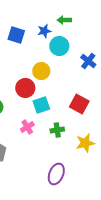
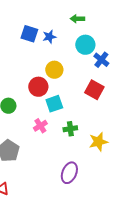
blue star: (44, 31) -> (49, 37), moved
cyan circle: (59, 46) -> (85, 45), moved
red square: (79, 104) -> (94, 90), moved

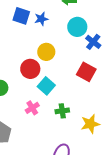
cyan square: (54, 104) -> (46, 86), turned -30

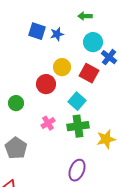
red square: (86, 72) -> (89, 73), moved
cyan square: (46, 86) -> (77, 101), moved
green cross: (62, 111) -> (78, 126), size x1.5

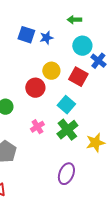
green cross: (78, 126) -> (67, 130), turned -30

